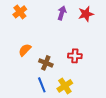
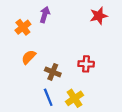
orange cross: (20, 12) -> (23, 27), moved
purple arrow: (62, 13) -> (45, 15), moved

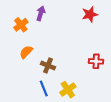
red cross: (86, 64) -> (96, 61), moved

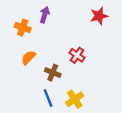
orange cross: (21, 25) -> (23, 28), turned -32
red cross: (96, 61) -> (77, 55), moved, turned 32

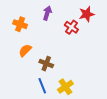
purple arrow: (45, 15) -> (47, 13), moved
red cross: (77, 55) -> (71, 27), moved

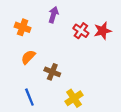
red star: (87, 14) -> (103, 31), moved
blue line: (42, 86) -> (29, 97), moved

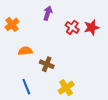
orange cross: (23, 27) -> (12, 24), moved, turned 32
orange semicircle: (28, 57) -> (25, 51), turned 40

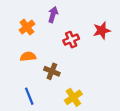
orange cross: (12, 24) -> (27, 27), moved
red cross: (72, 27) -> (71, 40), moved, turned 32

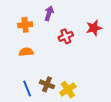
orange cross: (27, 27) -> (25, 25), turned 32
brown cross: (52, 71) -> (47, 84), moved

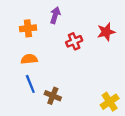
blue line: (27, 88) -> (30, 84), moved
yellow cross: (68, 90) -> (110, 102), moved

